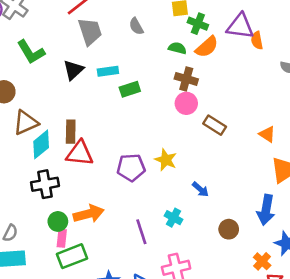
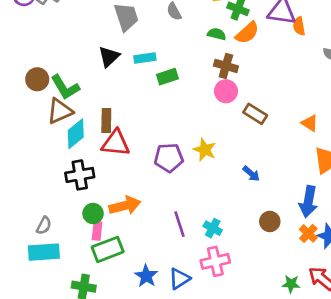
green L-shape: (31, 52) -> (65, 87), moved
blue arrow: (200, 189) -> (251, 174), moved
cyan cross: (173, 218) -> (213, 228), moved
orange cross: (262, 261) -> (308, 233), moved

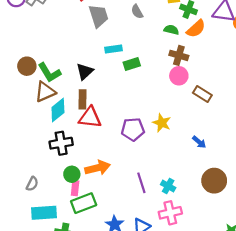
black triangle: (109, 57) -> (85, 71), moved
brown circle: (270, 221) -> (214, 181), size x1.5
cyan rectangle: (44, 252) -> (44, 213), moved

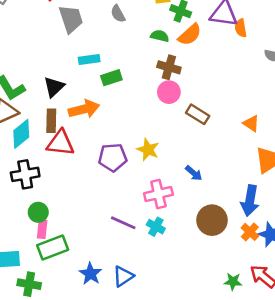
orange arrow: (98, 168) -> (84, 109), moved
purple line: (141, 183) -> (123, 223), turned -48
pink cross: (170, 213) -> (158, 194), moved

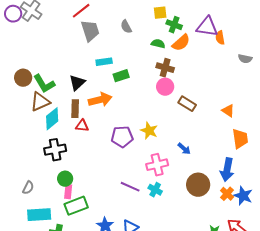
red triangle: (60, 143) -> (82, 126), size x0.6

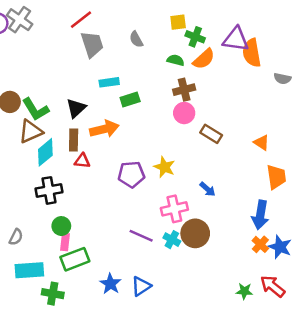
orange semicircle: (220, 38) -> (252, 53), size x1.6
brown cross: (165, 68) -> (184, 90), turned -30
brown circle: (198, 185) -> (195, 233), moved

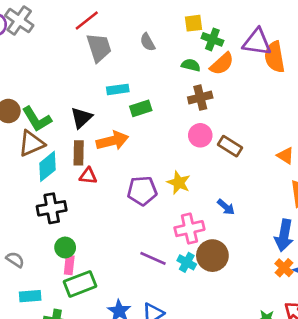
pink circle: (184, 113) -> (200, 135), moved
gray semicircle: (16, 237) -> (15, 260), turned -84
cyan rectangle: (29, 270) -> (30, 296), size x0.7

